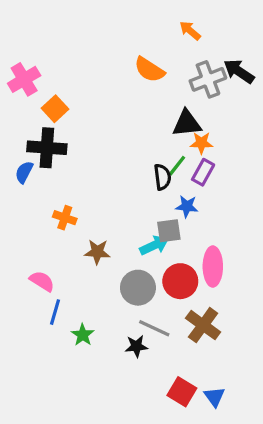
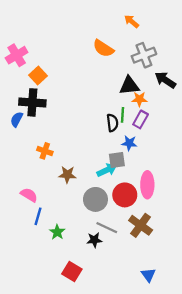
black arrow: (239, 71) -> (165, 80), moved
green line: (177, 166) -> (123, 115), turned -35
red square: (182, 392) -> (72, 272), moved

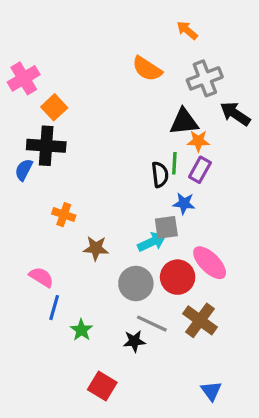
pink ellipse: (147, 185) -> (210, 263), turned -45

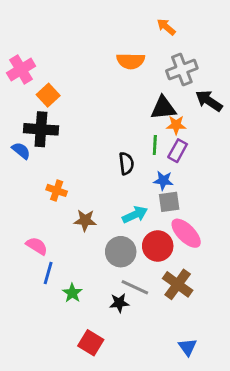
orange semicircle: (147, 69) -> (131, 61), turned -32
blue semicircle: (24, 170) -> (21, 151), turned 102
black semicircle: (160, 175) -> (126, 163), moved
gray square: (166, 227) -> (169, 202), moved

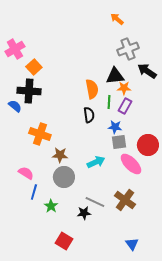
orange semicircle: (131, 61) -> (92, 89), moved, turned -102
orange cross: (57, 190) -> (40, 134), size x1.5
cyan arrow: (135, 215) -> (96, 162), moved
red circle: (158, 246) -> (148, 145), moved
gray circle: (121, 252) -> (64, 177), moved

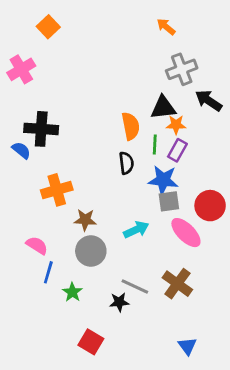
orange square: (34, 67) -> (48, 27), moved
blue star: (115, 127) -> (163, 180), size x1.5
orange cross: (40, 134) -> (57, 190), turned -35

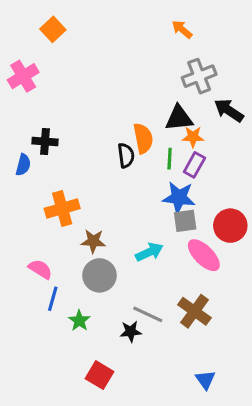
black cross: (41, 129) -> (45, 141), size x0.7
blue semicircle: (21, 150) -> (23, 165), turned 66
black semicircle: (126, 163) -> (126, 156), moved

